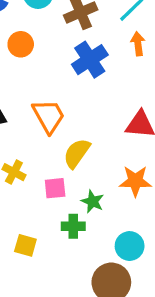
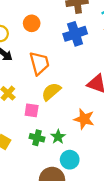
orange circle: (21, 44) -> (32, 23), moved
green star: (93, 201) -> (58, 137), moved

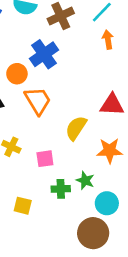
orange circle: (32, 23) -> (17, 74), moved
blue cross: (75, 34) -> (44, 54), moved
yellow semicircle: (51, 92) -> (76, 128), moved

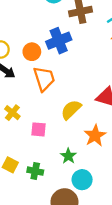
orange star: (110, 151) -> (95, 136), turned 30
green cross: (61, 189) -> (35, 171), moved

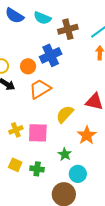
orange trapezoid: (44, 79) -> (40, 89), turned -100
yellow cross: (12, 113) -> (16, 130), moved, turned 32
pink square: (39, 129) -> (38, 133), size x1.5

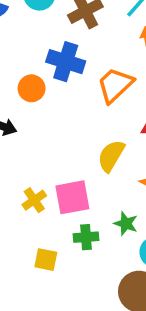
blue cross: (51, 55) -> (66, 62), turned -35
orange trapezoid: (40, 89) -> (115, 85), moved
green cross: (37, 169) -> (86, 237), moved

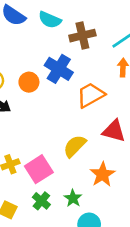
pink square: (72, 197) -> (39, 169), turned -36
green cross: (86, 237) -> (41, 201), turned 30

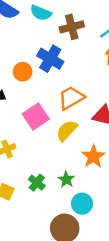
orange trapezoid: (91, 95) -> (71, 98), moved
pink square: (39, 169) -> (36, 117), moved

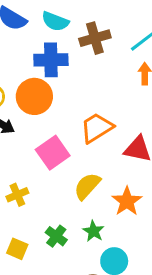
blue cross: (50, 59) -> (51, 60), moved, turned -30
orange circle: (23, 72) -> (34, 96), size x1.5
yellow semicircle: (67, 131) -> (87, 186), moved

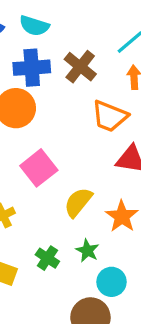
brown cross: (95, 38) -> (80, 67), moved, turned -32
orange trapezoid: (97, 128) -> (110, 116), moved, turned -123

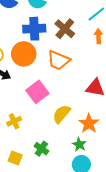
orange trapezoid: (110, 116) -> (58, 60), moved
green star: (87, 251) -> (79, 144), moved

